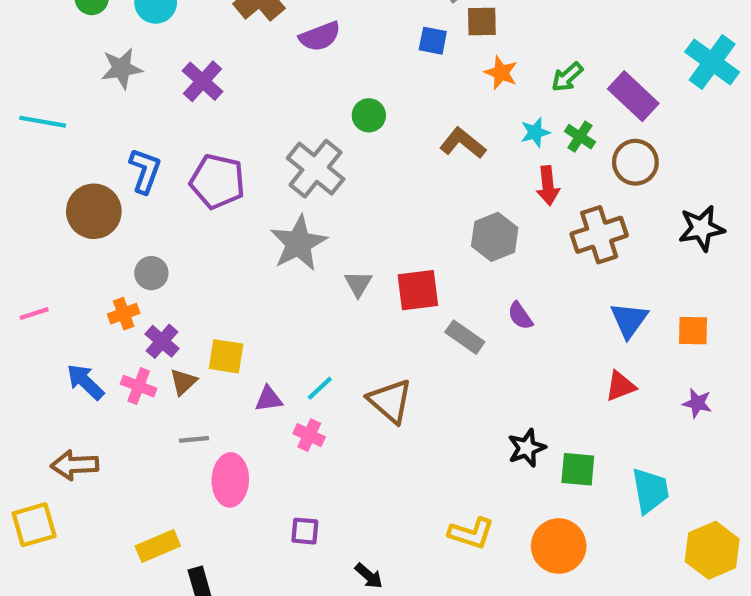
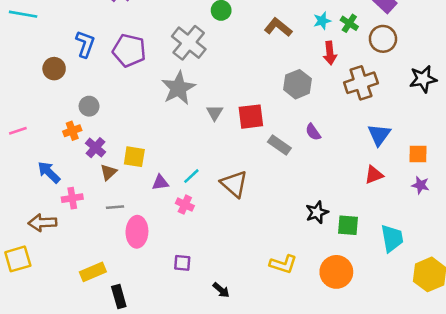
brown circle: (94, 211) -> (54, 69), size x0.7
orange square: (693, 331) -> (418, 154), moved
pink cross: (139, 386) -> (72, 198), moved, turned -30

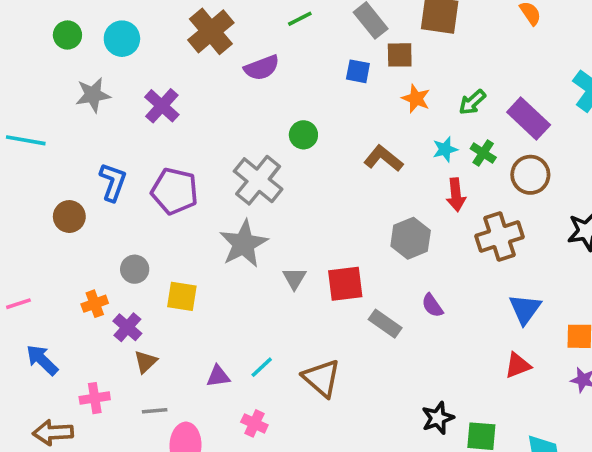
gray circle: (89, 106) -> (135, 269), moved
yellow square: (134, 157) -> (182, 296), moved
blue arrow: (49, 172) -> (42, 360), moved
pink cross: (185, 205) -> (254, 423), moved

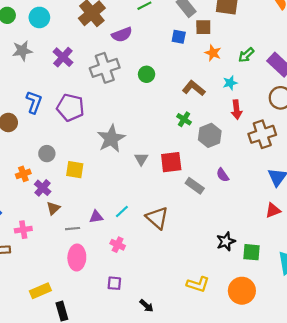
green cross: (483, 153) -> (184, 119), moved
gray cross: (258, 180) -> (105, 68), moved, turned 32
gray line: (155, 411) -> (73, 229), moved

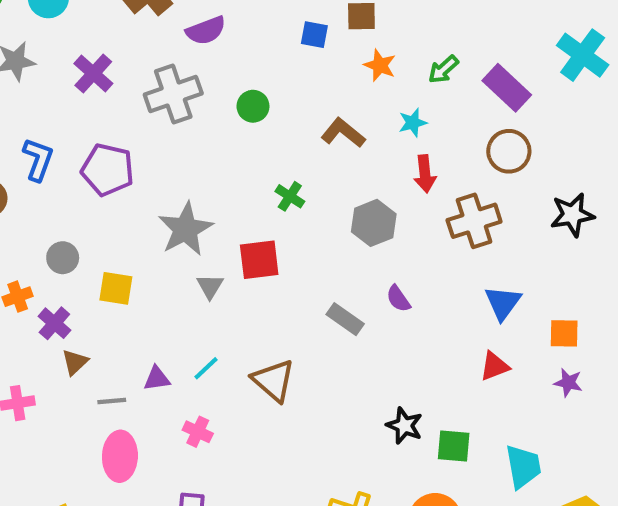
green cross: (184, 119) -> (290, 196), moved
gray triangle: (141, 159) -> (210, 286), moved
red square: (171, 162) -> (259, 260), moved
black star: (226, 241) -> (404, 426), turned -30

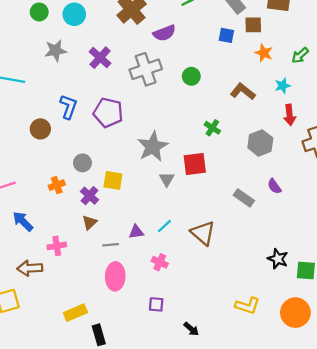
purple cross: (54, 323) -> (89, 196), moved

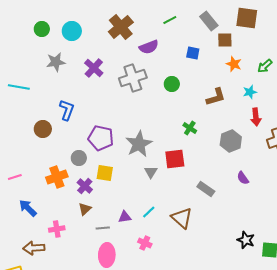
blue square: (226, 35) -> (193, 53), moved
brown L-shape: (243, 92) -> (216, 97), turned 125
purple pentagon: (108, 113) -> (101, 138), moved
orange cross: (57, 185) -> (57, 177), size x1.5
gray rectangle: (244, 198) -> (206, 189), moved

